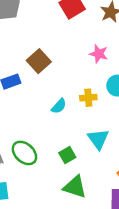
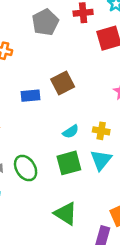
cyan triangle: (98, 139) -> (101, 160), moved
green square: (67, 155) -> (69, 163), moved, size x1.5

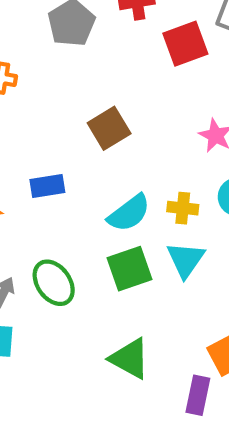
blue rectangle: (30, 96) -> (47, 186), moved
cyan semicircle: (71, 132) -> (129, 213), size x1.5

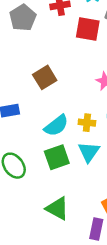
red square: (185, 44) -> (88, 29), turned 30

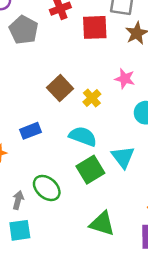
yellow cross: (87, 123) -> (92, 98), moved, turned -35
cyan semicircle: (56, 126) -> (83, 136), turned -110

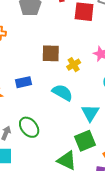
brown square: (60, 88) -> (51, 53), turned 36
green square: (90, 170) -> (85, 141), moved

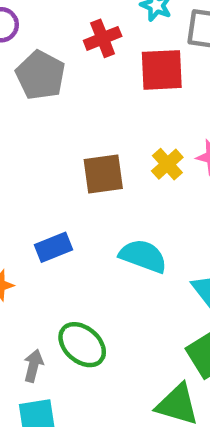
yellow cross: (74, 65) -> (167, 164), moved

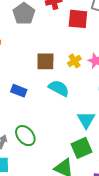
blue rectangle: (54, 247) -> (19, 91), turned 35
cyan semicircle: (143, 256) -> (59, 88), moved

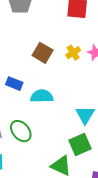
brown square: (45, 61) -> (43, 53), turned 30
cyan semicircle: (59, 88) -> (42, 96), moved, turned -30

